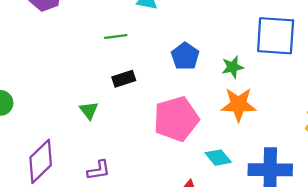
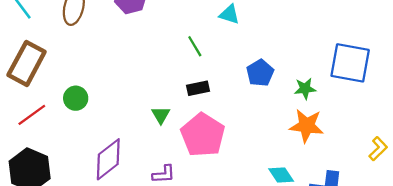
green line: (116, 37) -> (195, 46), turned 60
pink pentagon: (176, 119) -> (203, 135), moved, turned -30

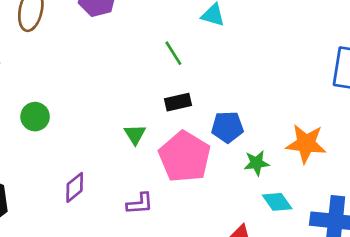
blue pentagon: (260, 73) -> (227, 127), moved, turned 30
green star: (305, 89) -> (256, 163), moved
purple diamond: (108, 159) -> (75, 187), size x0.6

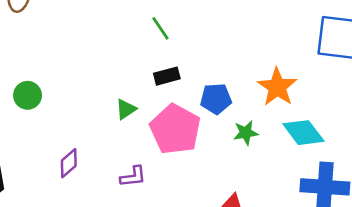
green triangle: (135, 134) -> (126, 109), turned 30
orange star: (306, 144) -> (277, 87), moved, turned 30
cyan diamond: (277, 202) -> (303, 133), moved, size x1.4

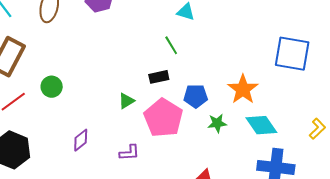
green line: (161, 28) -> (171, 45), moved

